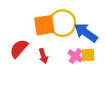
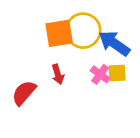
red semicircle: (19, 49) -> (24, 93), moved

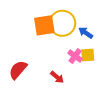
blue arrow: (114, 43) -> (86, 33), size x0.6
red arrow: (58, 74) -> (57, 77), moved, turned -32

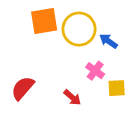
orange square: (44, 25) -> (44, 21), moved
yellow square: (88, 55) -> (117, 88), moved

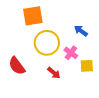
yellow circle: (79, 29) -> (47, 43), moved
red semicircle: (23, 88) -> (17, 66), turned -78

